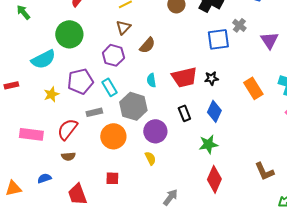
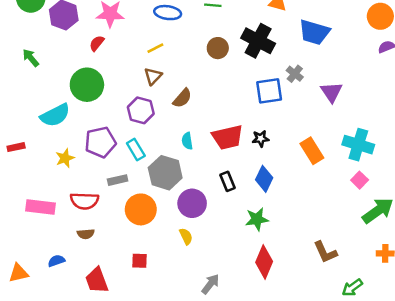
red semicircle: (67, 129) -> (85, 201), turned -125

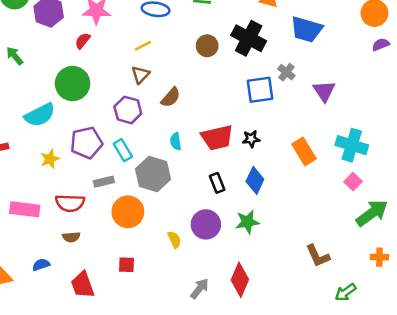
purple circle: (192, 203) -> (206, 224), moved
red diamond: (264, 262) -> (240, 280), moved

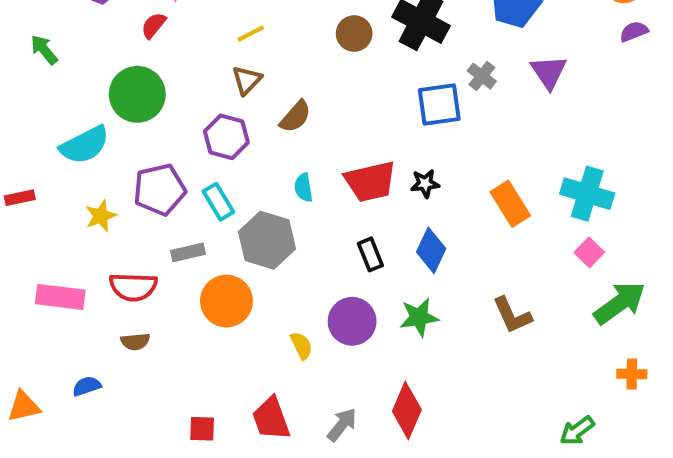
purple triangle: (324, 91) -> (549, 72), moved
brown L-shape: (318, 256) -> (512, 315), moved
red square: (127, 265) -> (202, 429), moved
red trapezoid: (83, 285) -> (271, 419), moved

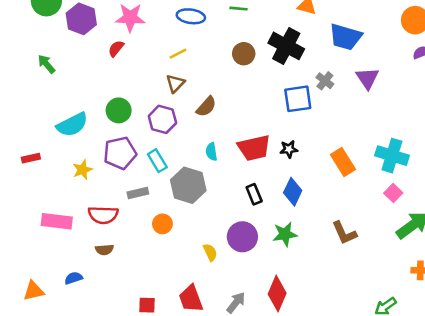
green circle: (137, 94) -> (119, 110), moved, size x0.7
orange circle: (226, 301) -> (162, 224), size x0.6

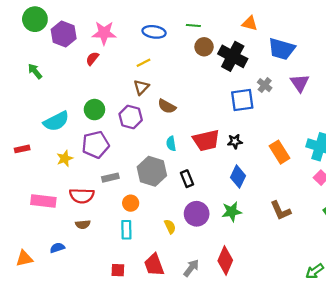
brown circle: (244, 54) -> (204, 47), moved
brown semicircle: (206, 107) -> (167, 106), turned 78
cyan rectangle: (157, 161) -> (126, 230), moved, turned 30
black rectangle: (254, 194) -> (187, 179), moved

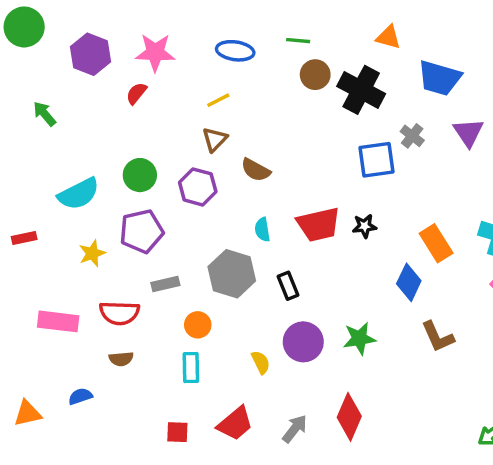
green circle: (35, 19) -> (24, 27), moved
blue diamond: (238, 177) -> (409, 282), moved
red trapezoid: (154, 265) -> (235, 424), turned -110

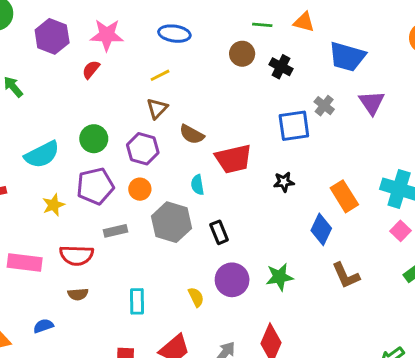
green line: (298, 41) -> (262, 25), moved
black cross: (361, 90) -> (281, 67), size x0.6
red trapezoid: (319, 224) -> (233, 159), moved
orange circle: (198, 325) -> (140, 189), moved

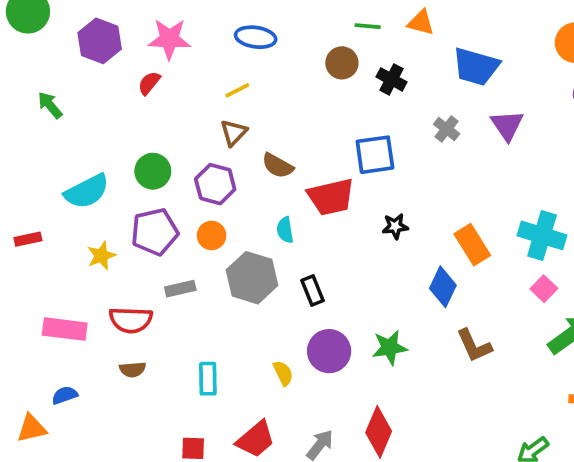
blue square: (294, 126) -> (375, 155), moved
blue semicircle: (43, 326) -> (65, 395), moved

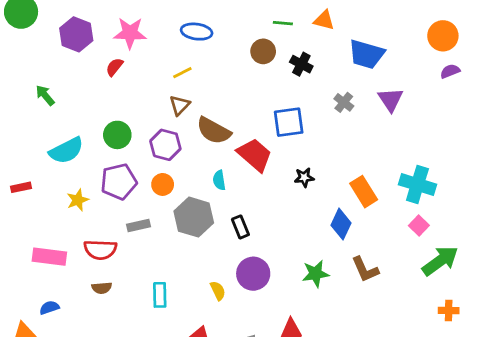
green arrow: (50, 105) -> (45, 95), moved
brown semicircle: (278, 166) -> (214, 131), size x1.4
red trapezoid: (331, 197) -> (255, 155), turned -126
green star: (390, 347) -> (316, 274), moved

